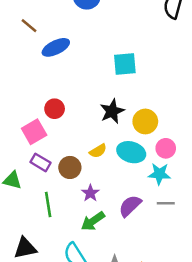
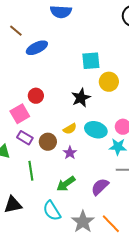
yellow circle: (145, 121) -> (109, 82), moved
purple star: (90, 193) -> (70, 153), moved
purple semicircle: (130, 206) -> (100, 187), moved

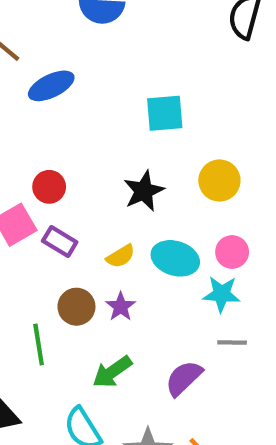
yellow circle: (109, 82) -> (219, 181), moved
purple rectangle: (25, 138) -> (60, 241), moved
brown circle: (48, 142) -> (76, 307), moved

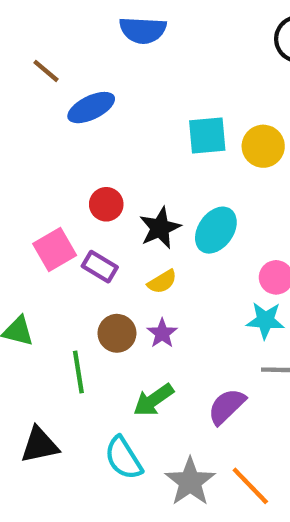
yellow circle: (219, 181) -> (263, 146), moved
red circle: (49, 187) -> (106, 204), moved
black star: (144, 191) -> (160, 228), moved
cyan ellipse: (175, 258) -> (216, 230), moved, turned -72

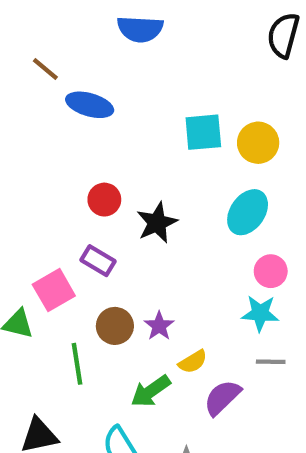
blue ellipse: (91, 108) -> (90, 105), turned 42
cyan ellipse: (216, 230) -> (248, 212), moved
pink square: (55, 249) -> (54, 290), moved
yellow semicircle: (162, 282) -> (193, 362), moved

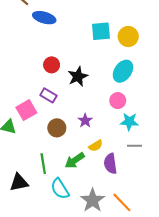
pink circle: (271, 271) -> (118, 101), moved
purple star: (159, 326) -> (85, 121), moved
green line: (77, 364) -> (43, 164), moved
purple semicircle: (222, 398) -> (110, 164), turned -54

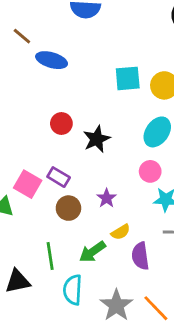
purple rectangle: (48, 95) -> (59, 177), moved
pink square: (26, 110) -> (28, 184), turned -30
cyan semicircle: (60, 189) -> (73, 290), turned 35

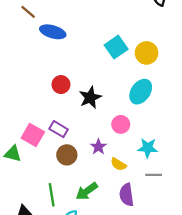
cyan square: (128, 78) -> (116, 47), turned -30
pink circle: (150, 171) -> (121, 124), moved
yellow semicircle: (121, 232) -> (118, 164), moved, turned 63

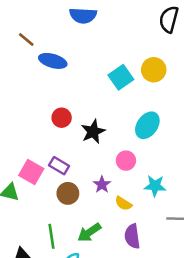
yellow circle: (147, 53) -> (154, 70), moved
gray line: (154, 175) -> (175, 219), moved

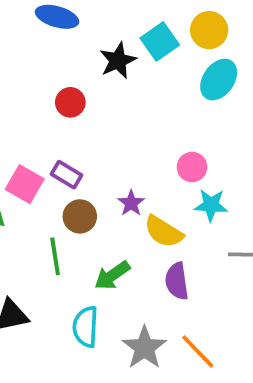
cyan ellipse: (147, 125) -> (219, 80), moved
black star: (93, 132) -> (118, 61), moved
pink circle: (126, 161) -> (192, 167), moved
yellow semicircle: (123, 203) -> (163, 232), size x1.5
green line: (51, 236) -> (55, 256), moved

